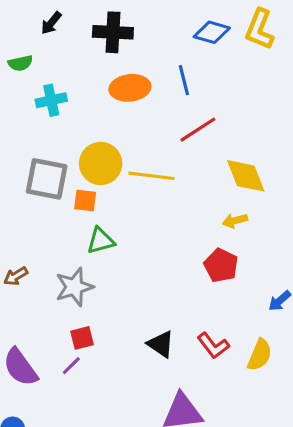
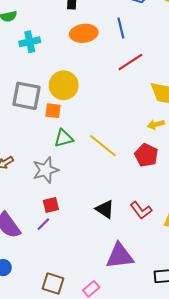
yellow line: (152, 176) -> (103, 146), moved, turned 32

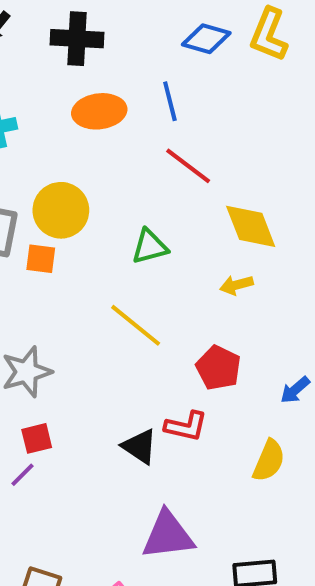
red line: (130, 62) -> (188, 166), turned 70
green triangle: (64, 138) -> (150, 247), moved
red pentagon: (146, 155) -> (218, 368), moved
red L-shape: (141, 210) -> (186, 426), moved, turned -40

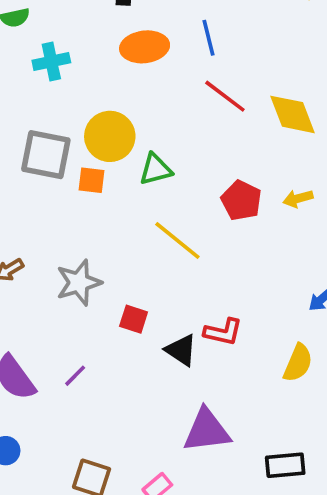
yellow diamond: (251, 226) -> (293, 114), moved
green triangle: (150, 247) -> (155, 169), moved
yellow arrow: (237, 285) -> (298, 199), moved
red pentagon: (218, 368) -> (241, 200), moved
red square: (37, 438) -> (134, 319), moved, turned 32

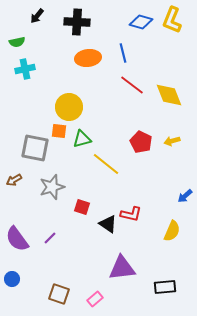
cyan cross: (51, 61) -> (25, 69), moved
gray square: (46, 155) -> (35, 148), moved
green triangle: (155, 169) -> (82, 139), moved

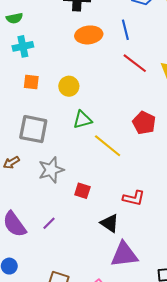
yellow circle: (69, 107) -> (69, 86), size x0.7
orange square: (59, 131) -> (31, 82), moved
black triangle: (108, 224) -> (110, 223), moved

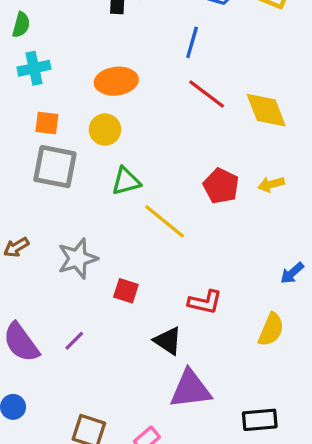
green semicircle: (14, 18) -> (21, 25), turned -63
blue line: (125, 30) -> (192, 42), turned 30
orange ellipse: (89, 35) -> (116, 81), moved
gray square: (33, 129) -> (55, 167), moved

